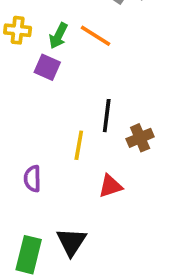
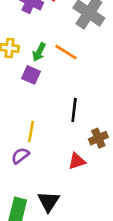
brown cross: (140, 138) -> (98, 138), moved
yellow line: (79, 145) -> (31, 131), moved
purple semicircle: (32, 179) -> (20, 156), turned 54

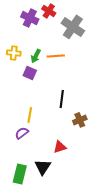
orange line: (66, 52) -> (56, 56), turned -36
red triangle: (77, 161) -> (60, 147), moved

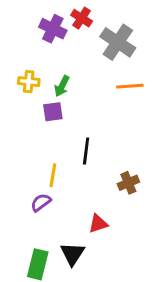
orange line: (56, 56) -> (130, 86), moved
purple square: (30, 73) -> (53, 112), turned -32
black line: (62, 99) -> (86, 151), moved

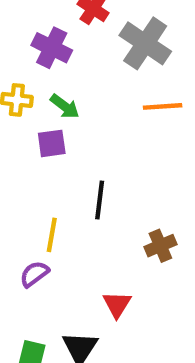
purple cross: (53, 29) -> (52, 48), moved
green arrow: (62, 86) -> (65, 106), turned -80
red triangle: (98, 224) -> (117, 304), turned -40

